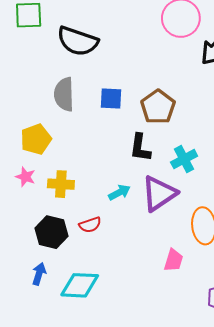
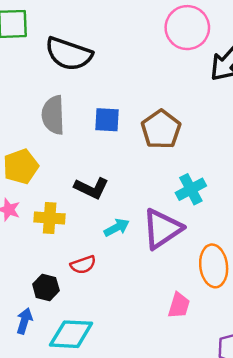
black L-shape: (140, 148) -> (91, 188), moved, turned -72
black hexagon: (52, 232) -> (46, 287), moved, size x0.7

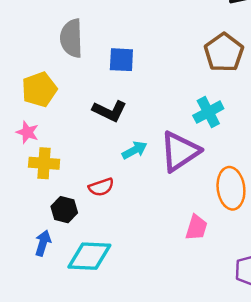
blue square: (107, 120) -> (121, 60), moved
brown pentagon: (161, 129) -> (224, 53), moved
yellow cross: (50, 218) -> (44, 163), moved

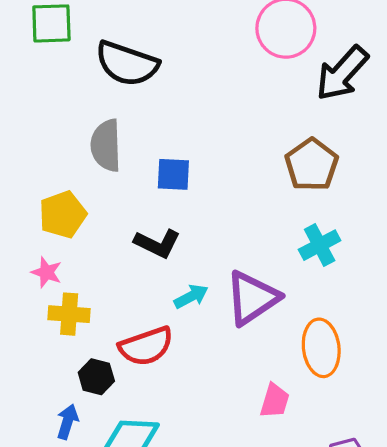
cyan cross: (208, 112) -> (320, 245), moved
red semicircle: (101, 187) -> (146, 346), size x1.6

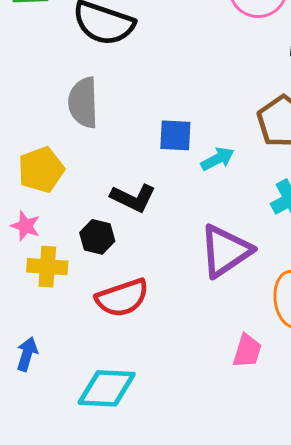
blue square: (173, 174) -> (175, 135), moved
cyan arrow: (191, 296) -> (218, 159), moved
black hexagon: (96, 377) -> (97, 237), moved
blue arrow: (67, 422) -> (27, 354), moved

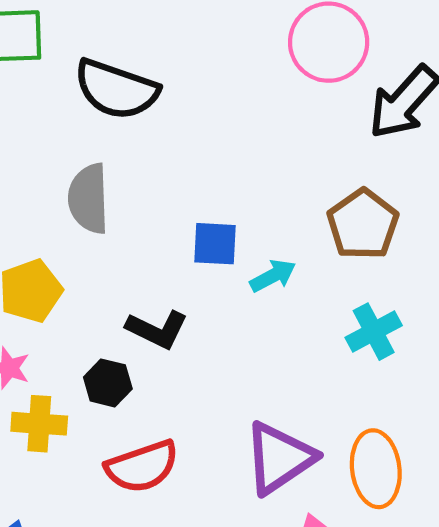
purple triangle: (225, 251) -> (279, 458), moved

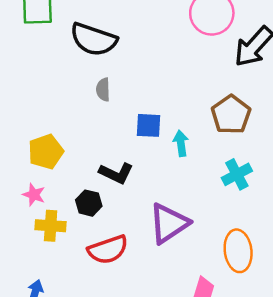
gray semicircle: (89, 199) -> (103, 90), moved, size x0.6
cyan arrow: (273, 276) -> (181, 143), turned -70
purple triangle: (279, 458) -> (169, 223), moved

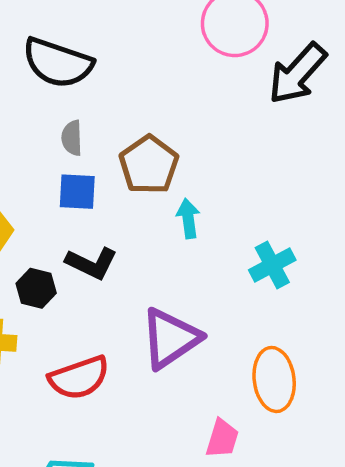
brown pentagon: (231, 115) -> (149, 165), moved
blue square: (149, 125) -> (77, 192), moved
black hexagon: (89, 203) -> (36, 288), moved

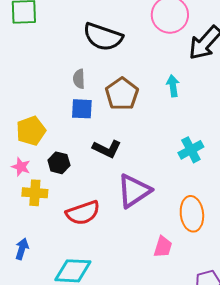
black semicircle: (58, 63) -> (103, 37), moved
cyan arrow: (188, 218) -> (173, 86), moved
black L-shape: (92, 263) -> (107, 149), moved

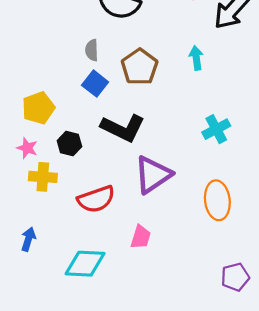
blue square: (82, 109) -> (95, 84), turned 35
black L-shape: (107, 149) -> (123, 128), size x1.4
pink trapezoid: (163, 247) -> (141, 237), moved

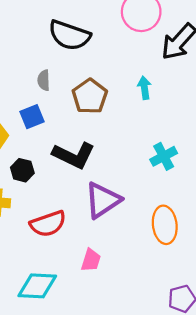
blue square: (95, 84) -> (32, 117), moved, turned 30

